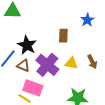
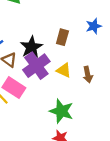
black star: (27, 45) -> (31, 47), moved

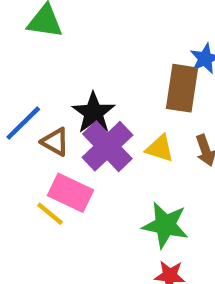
brown rectangle: (62, 37) -> (182, 88), moved, size x1.5

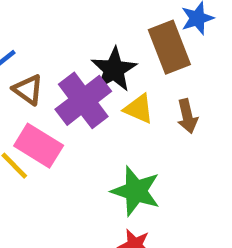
brown rectangle: (182, 88) -> (169, 47), turned -36
black star: (94, 113) -> (114, 69), moved

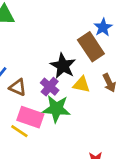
purple cross: (83, 100) -> (50, 87), size x0.6
green star: (136, 191) -> (56, 109), moved

